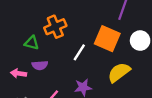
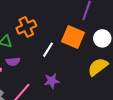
yellow semicircle: (119, 72) -> (98, 67), moved

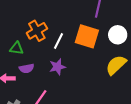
white line: (48, 50) -> (59, 41), moved
purple star: (52, 81) -> (57, 67), moved

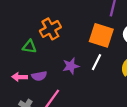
white line: (59, 41) -> (97, 62), moved
purple semicircle: (27, 68) -> (39, 76), moved

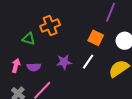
orange square: (101, 35) -> (96, 38), size x0.7
pink arrow: (20, 77) -> (16, 65), turned 96

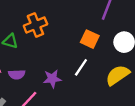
purple star: (64, 62) -> (52, 79), moved

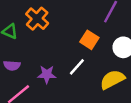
orange cross: (35, 25) -> (37, 19), turned -35

